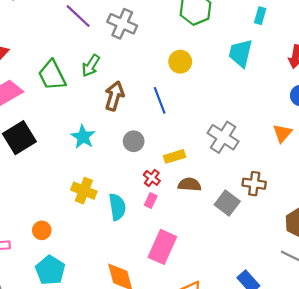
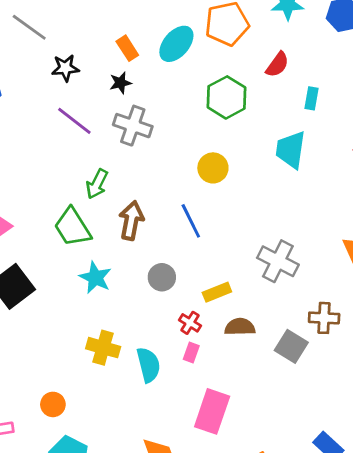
green trapezoid: (52, 75) -> (72, 227), moved

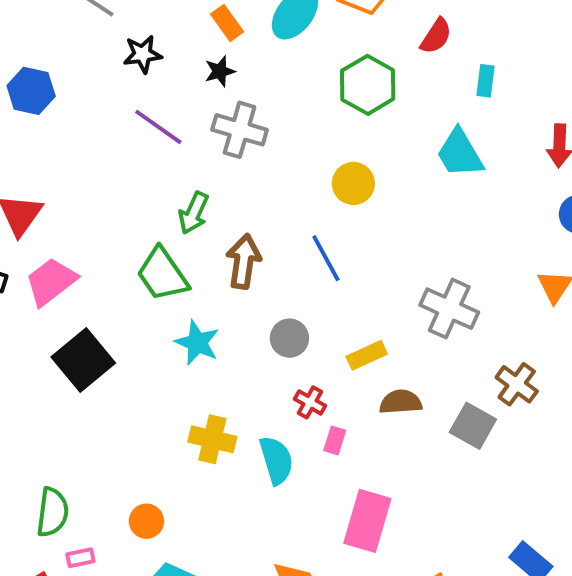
cyan trapezoid: (291, 150) -> (460, 153), turned -36
brown cross: (324, 318) -> (517, 384), turned 36
red cross: (190, 323) -> (310, 402), moved

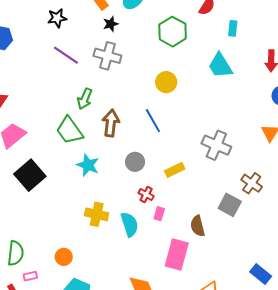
black star: (220, 71) -> (111, 24), moved
brown semicircle: (401, 402) -> (198, 226), moved, turned -100

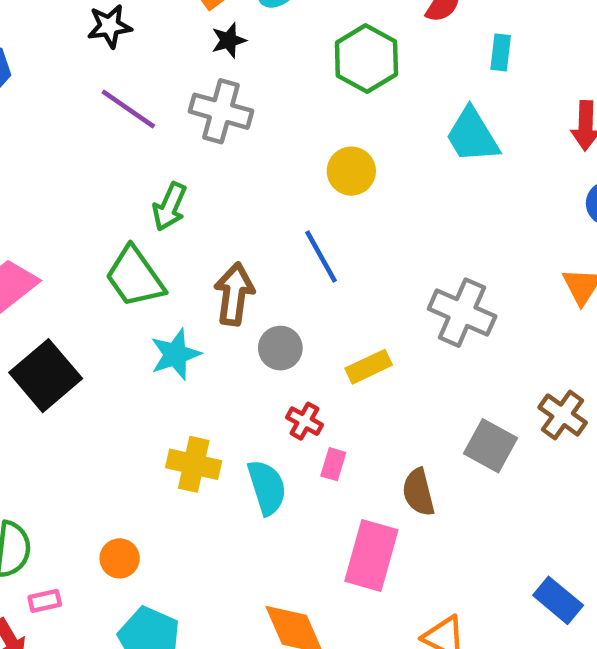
brown arrow: (111, 123) -> (234, 294), moved
cyan star: (88, 165) -> (175, 354), turned 30
brown cross: (252, 183) -> (563, 415), moved

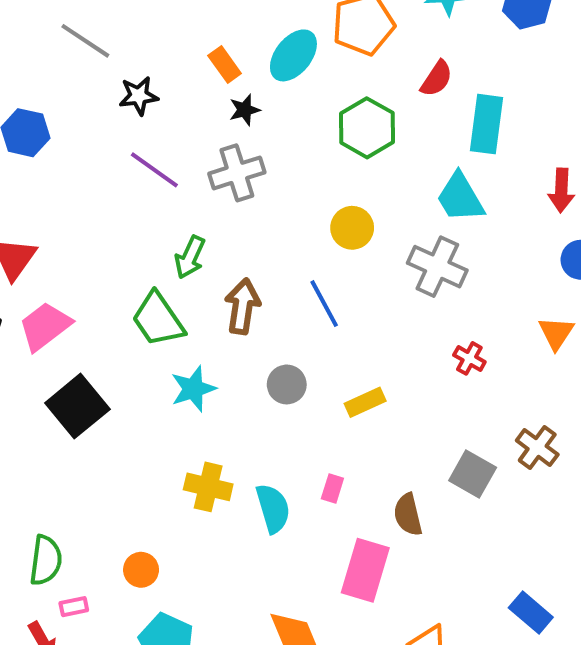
cyan rectangle: (501, 52) -> (487, 124), size x1.8
gray cross: (221, 111) -> (237, 173), turned -34
brown arrow: (234, 294) -> (242, 306), moved
gray cross: (462, 313) -> (437, 267), moved
red cross: (304, 421) -> (469, 358), moved

